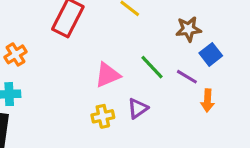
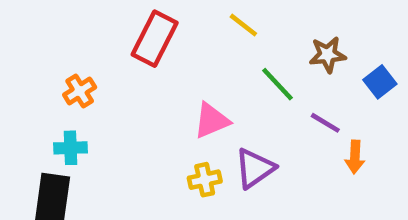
blue square: (211, 54) -> (380, 82), moved
green line: (152, 67) -> (277, 84), moved
purple triangle: (138, 108) -> (255, 168), size x1.4

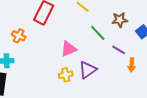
orange cross: (80, 91) -> (19, 36), moved, turned -32

